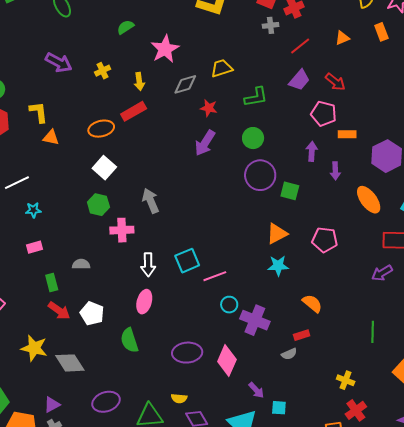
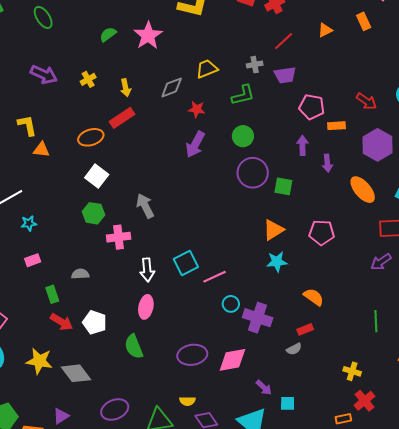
gray cross: (271, 25) -> (255, 65), moved
pink star: (165, 49) -> (148, 36), moved
purple trapezoid: (299, 80) -> (285, 75), turned 45
red arrow: (335, 82) -> (366, 101), moved
pink diamond: (227, 360) -> (232, 360), turned 60

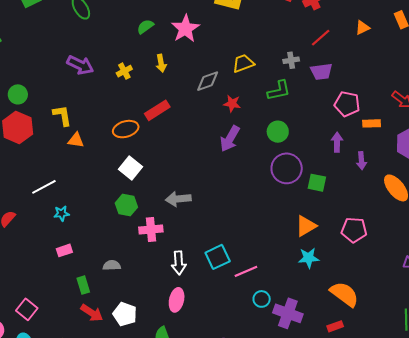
yellow arrow: (126, 88) -> (161, 63), moved
gray arrow: (145, 206) -> (178, 199), turned -70
orange semicircle: (314, 297) -> (344, 294), size x1.4

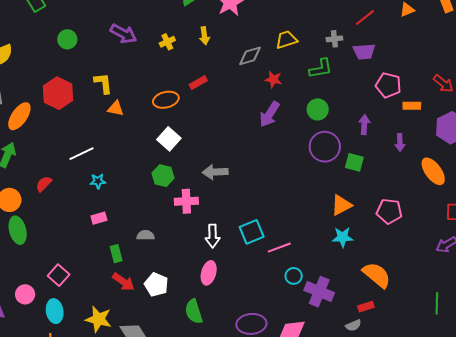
green circle: (18, 94) -> (67, 39), moved
red rectangle: (157, 110) -> (198, 83), size x0.7
purple arrow: (337, 142) -> (364, 125), moved

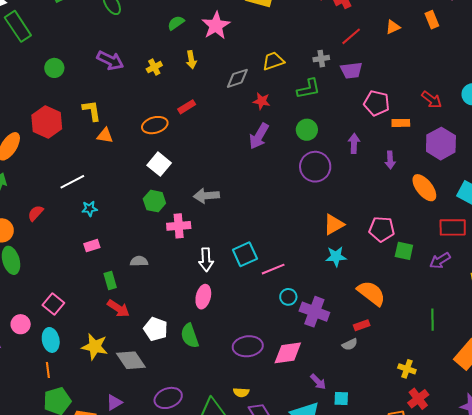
green square: (354, 162) -> (404, 251), moved
white pentagon: (156, 285) -> (156, 329), moved

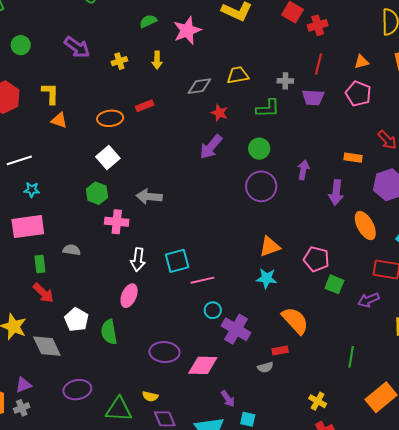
red line: (351, 36) -> (319, 64), turned -45
pink pentagon: (377, 103) -> (358, 94), moved
purple arrow: (390, 160) -> (336, 192), size x1.4
pink rectangle: (92, 246) -> (28, 227), size x2.0

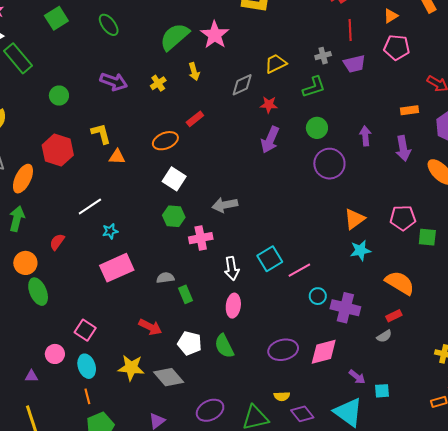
green semicircle: (148, 21) -> (175, 37), size x1.8
green rectangle: (40, 264) -> (186, 294), moved

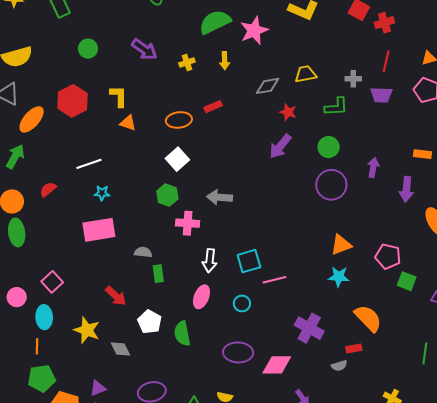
cyan circle: (318, 296) -> (242, 303), moved
gray diamond: (169, 377) -> (120, 349), size x0.7

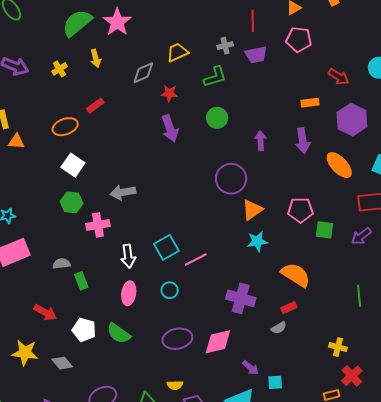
purple arrow: (280, 146) -> (170, 128), turned -44
purple arrow: (373, 167) -> (260, 141), moved
purple circle: (331, 185) -> (231, 179), moved
green semicircle: (182, 333) -> (119, 333), turned -30

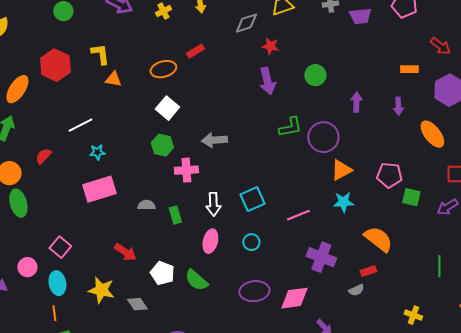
green L-shape: (215, 77) -> (290, 127), moved
purple arrow: (303, 141) -> (398, 106), size x0.7
pink line: (196, 260) -> (298, 215), moved
green rectangle: (81, 281) -> (175, 215), moved

